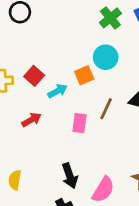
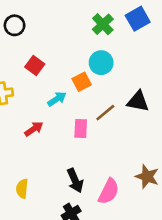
red square: (34, 76) -> (35, 66), moved
brown line: (106, 109) -> (105, 113), turned 30

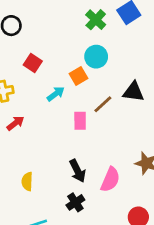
red arrow: (34, 129) -> (15, 123), moved

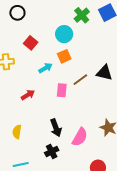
cyan circle: (96, 57) -> (64, 34), moved
red arrow: (15, 123) -> (28, 95), moved

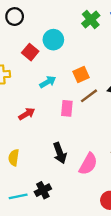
cyan circle: (64, 34) -> (53, 40), moved
orange square: (64, 56) -> (81, 74), moved
black cross: (52, 151) -> (43, 190), moved

